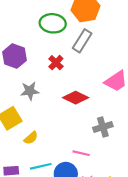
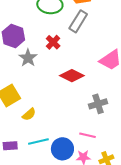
gray star: (30, 91) -> (28, 58), moved, turned -30
pink line: (81, 153) -> (88, 135), moved

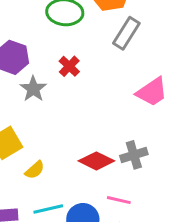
gray rectangle: (78, 21) -> (126, 33), moved
red diamond: (72, 76) -> (96, 161), moved

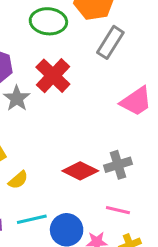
red cross: (69, 66) -> (53, 76), size x1.6
pink line: (119, 200) -> (118, 210), moved

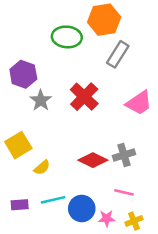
red cross: (53, 76) -> (84, 97), moved

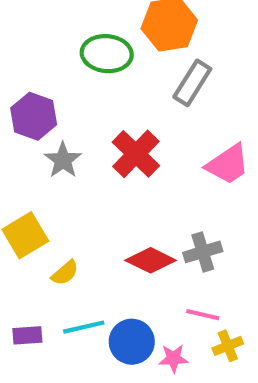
yellow cross: (134, 221) -> (228, 346), moved

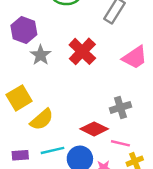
red diamond: (151, 260) -> (94, 129), moved
yellow semicircle: (65, 273) -> (42, 119), size x1.5

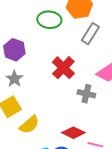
gray star: (41, 55) -> (14, 79), moved
gray cross: (120, 107) -> (86, 94), moved, turned 30

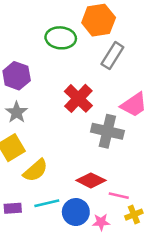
gray cross: (86, 94) -> (107, 131), size x1.4

